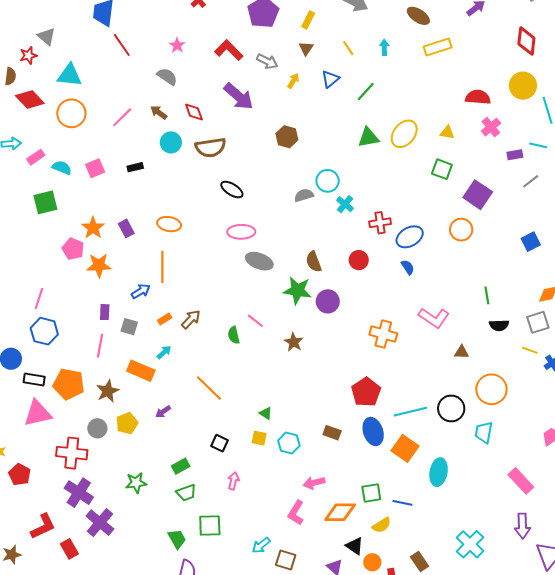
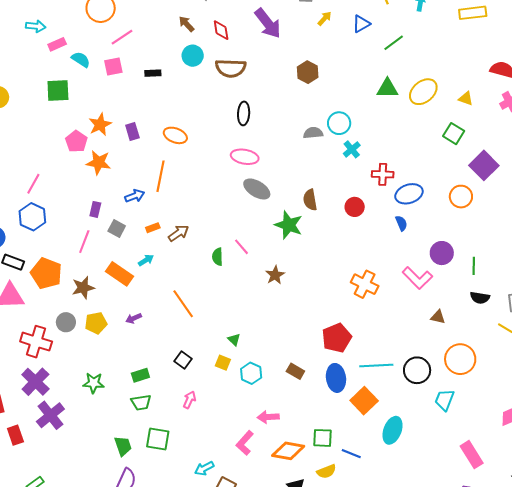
pink line: (122, 117) -> (122, 37), moved
black ellipse: (232, 190) -> (244, 113), turned 50
purple circle: (328, 301) -> (442, 253), moved

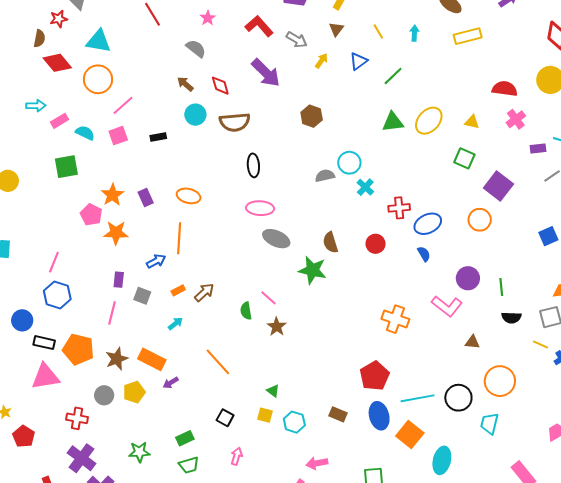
orange rectangle: (120, 274) -> (152, 359), moved
brown star: (275, 275) -> (277, 327), moved
red cross: (36, 342) -> (77, 418), size x0.7

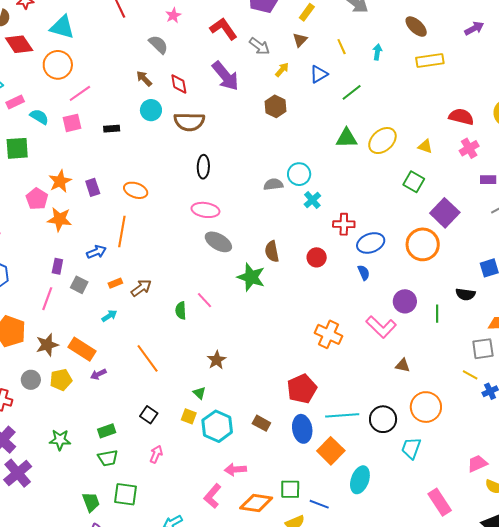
brown hexagon: (312, 116) -> (276, 106), moved
orange circle: (480, 220) -> (423, 244), size x1.4
black semicircle: (511, 318) -> (465, 294), moved
brown star: (277, 327) -> (217, 360), moved
cyan hexagon: (294, 422) -> (217, 426), size x1.4

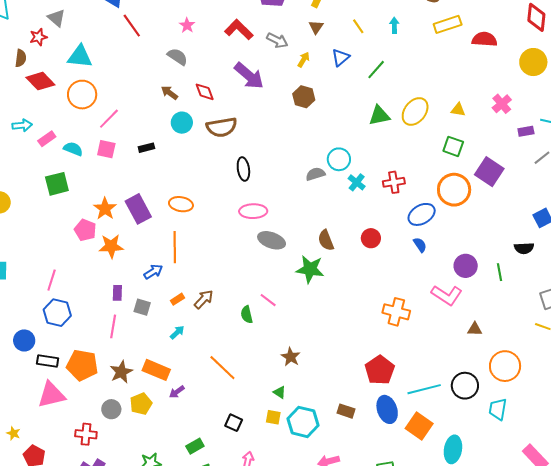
red semicircle: (461, 117) -> (484, 39), moved
pink square: (72, 123) -> (106, 149), turned 36
purple rectangle: (93, 187) -> (138, 209), size x1.6
red cross: (344, 224) -> (394, 182), moved
orange circle: (423, 244) -> (454, 190), moved

